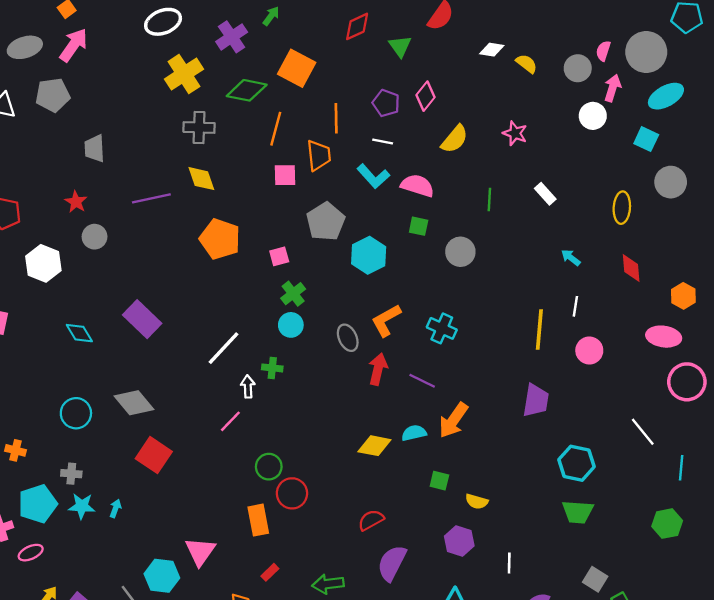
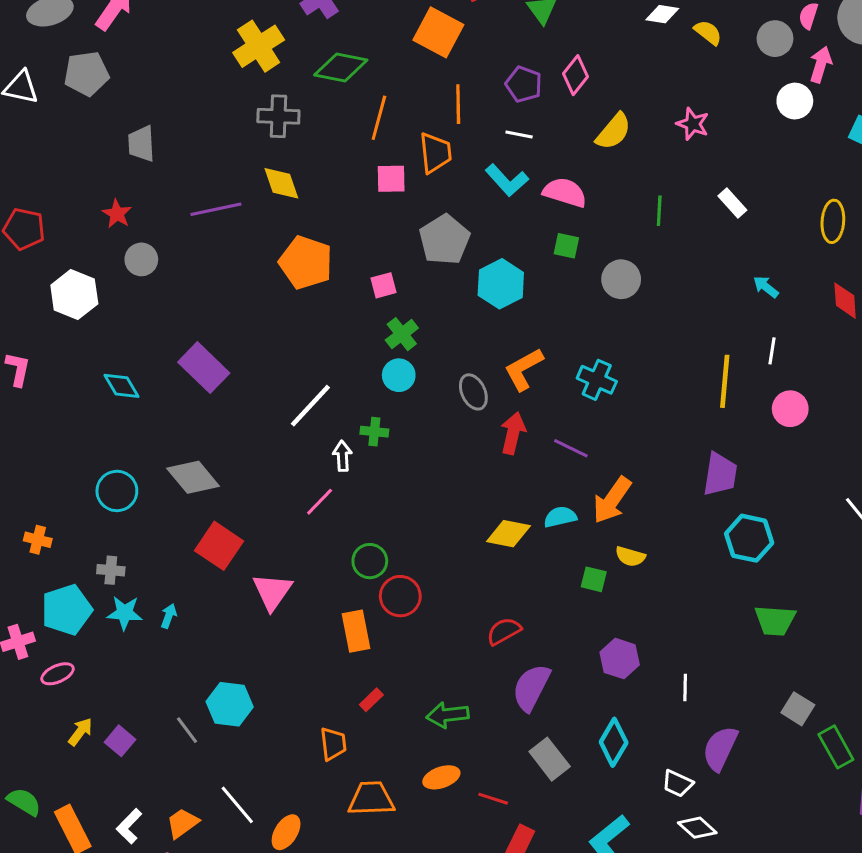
orange square: (297, 68) -> (438, 32), moved
cyan hexagon: (577, 463) -> (749, 538), moved
yellow semicircle: (477, 501) -> (630, 556), moved
pink triangle: (200, 551) -> (272, 592), moved

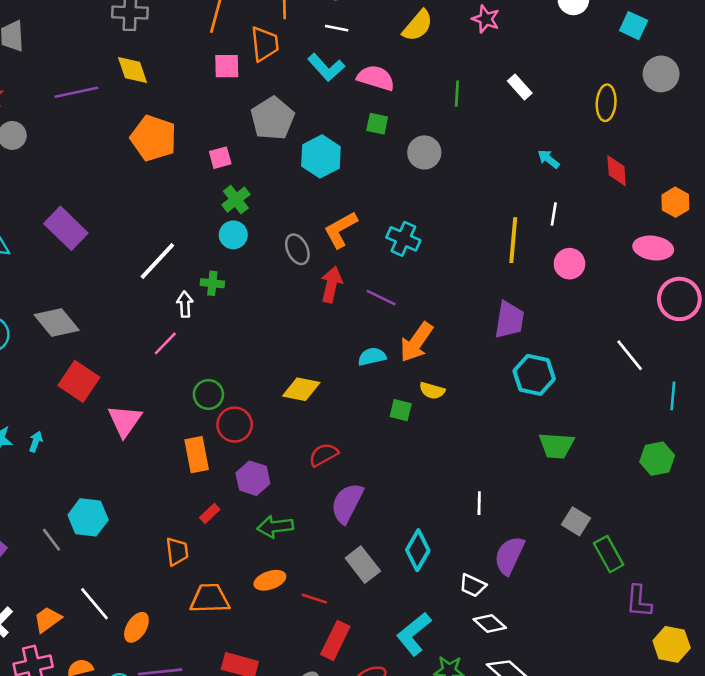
yellow diamond: (508, 534) -> (301, 389), moved
purple hexagon: (620, 659) -> (253, 478), moved

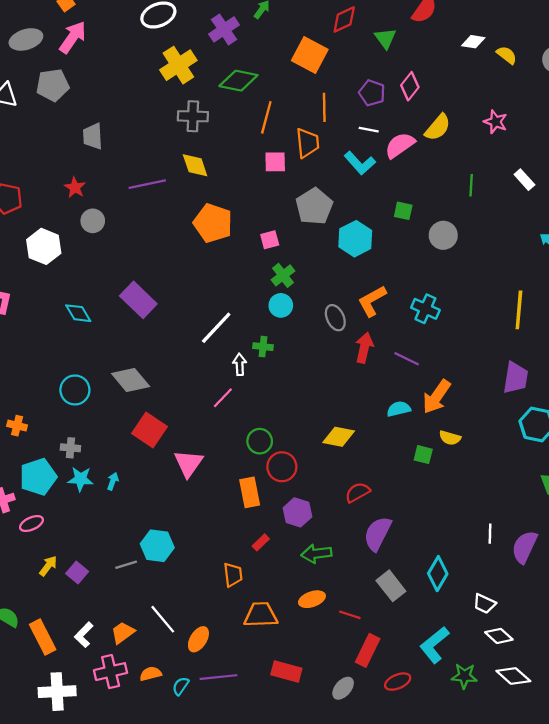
pink semicircle: (376, 78) -> (400, 145), moved, turned -52
gray line: (51, 540) -> (126, 565), turned -70
purple semicircle: (509, 555) -> (524, 547), moved

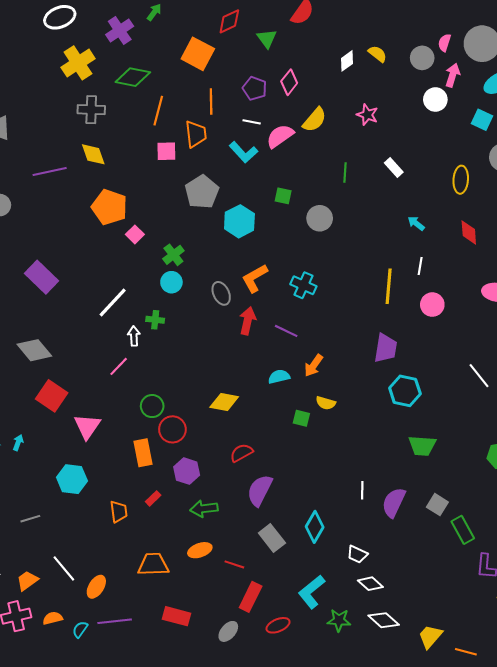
white diamond: (473, 42) -> (347, 61), moved, turned -45
pink square: (270, 240) -> (135, 234), moved, turned -30
orange arrow: (437, 397) -> (314, 365), size x0.7
cyan hexagon: (157, 546) -> (72, 479), moved
orange trapezoid: (233, 575) -> (119, 512), moved

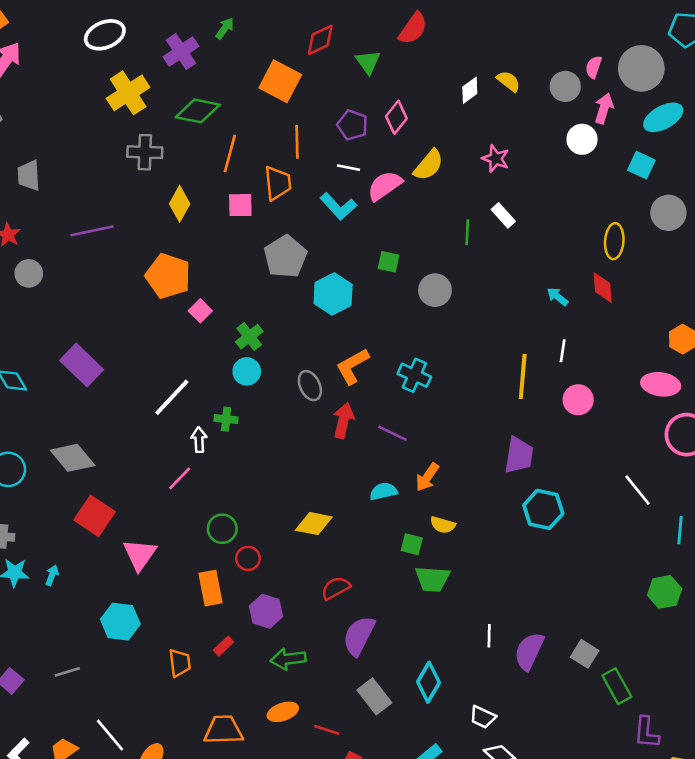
yellow diamond: (93, 154) -> (180, 204), moved, turned 48
white rectangle: (394, 168) -> (503, 215), moved
red diamond: (469, 232) -> (603, 288), moved
red circle: (172, 429) -> (248, 558), size x0.7
green trapezoid: (422, 446) -> (432, 579), moved

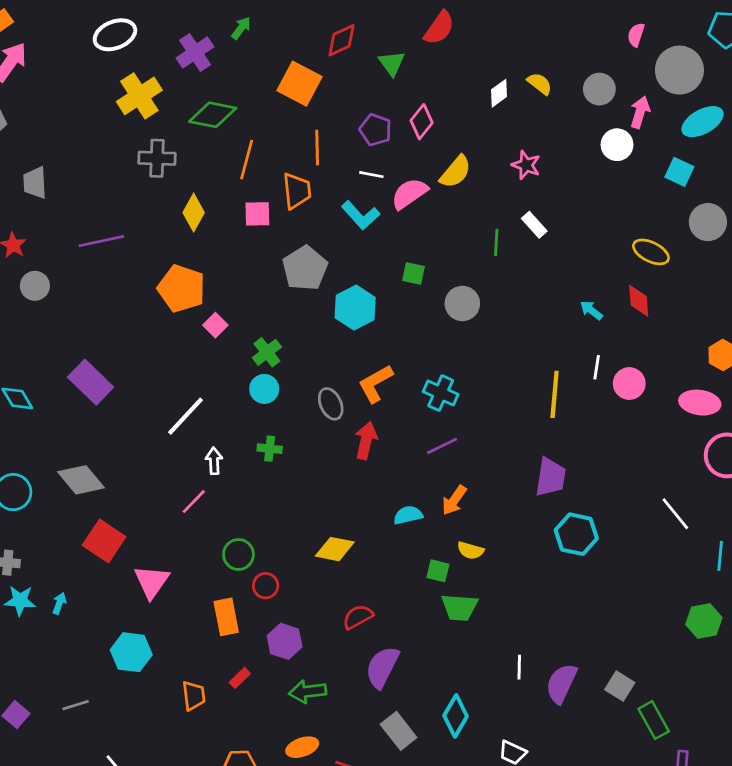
pink semicircle: (594, 67) -> (636, 35), moved
yellow ellipse: (614, 241) -> (651, 252), turned -68
pink circle: (578, 400) -> (629, 384), moved
green cross: (226, 419) -> (270, 449), moved
purple line: (392, 433) -> (442, 446), moved, turned -52

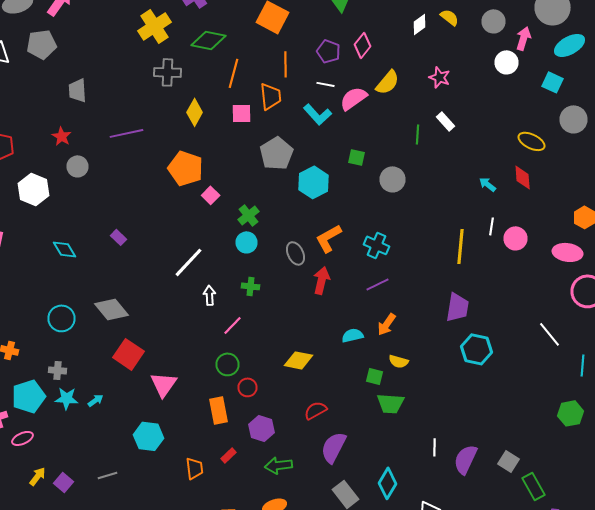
purple rectangle: (91, 382) -> (118, 237), size x0.5
pink line: (194, 502) -> (232, 325), moved
cyan arrow: (59, 603) -> (96, 400), turned 35

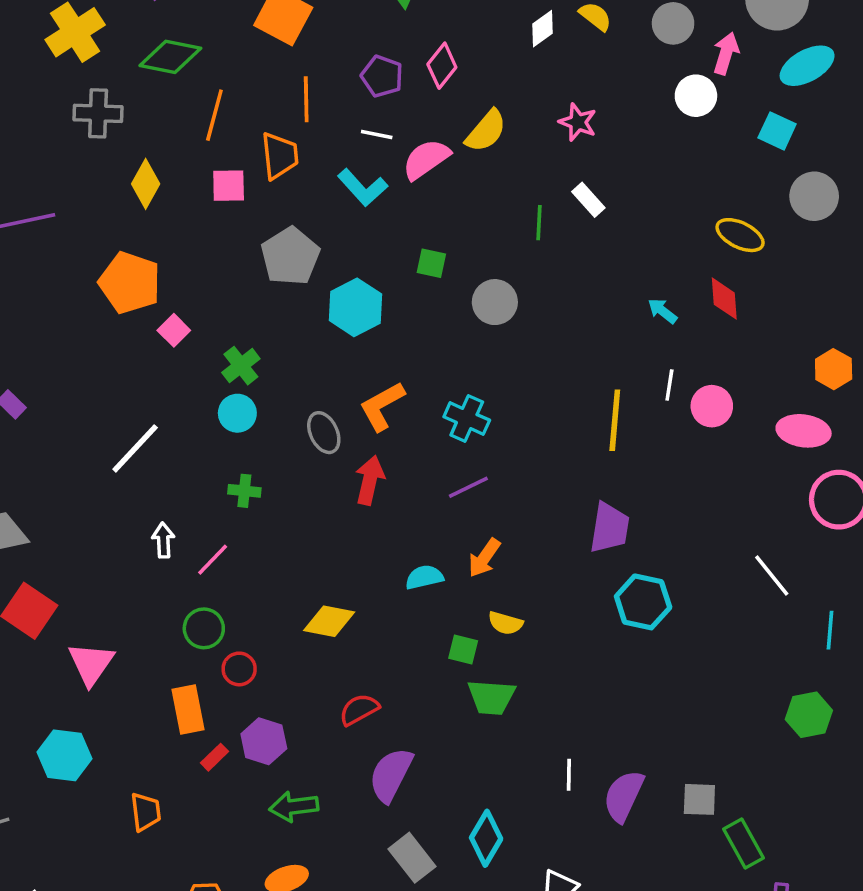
white arrow: (210, 295) -> (163, 540), moved
red rectangle: (228, 455) -> (214, 757), moved
gray square: (508, 461) -> (699, 799), turned -30

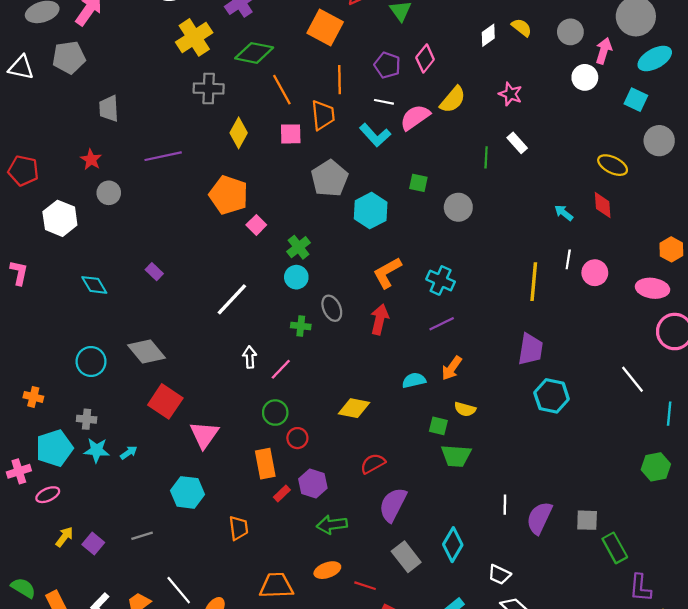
orange line: (214, 115) -> (282, 90), turned -44
gray ellipse: (324, 433) -> (332, 308), moved

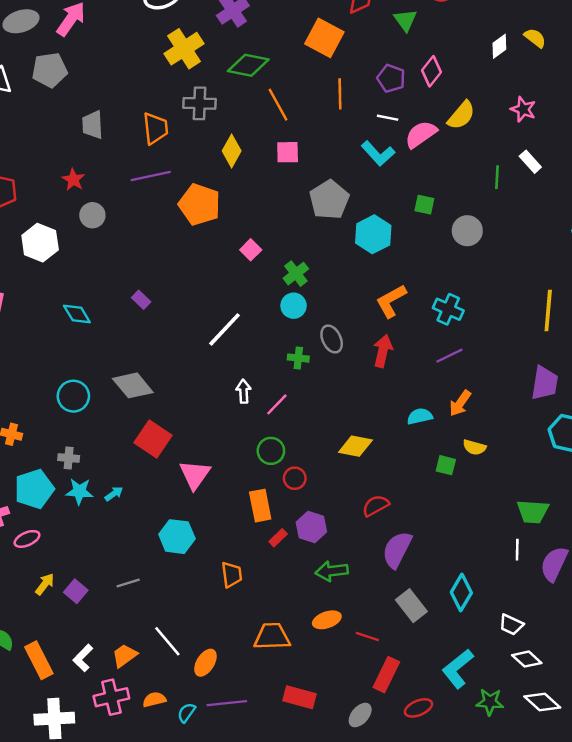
orange trapezoid: (323, 115) -> (155, 128), moved
orange pentagon: (229, 195) -> (200, 205), moved
green trapezoid: (456, 456) -> (533, 512), moved

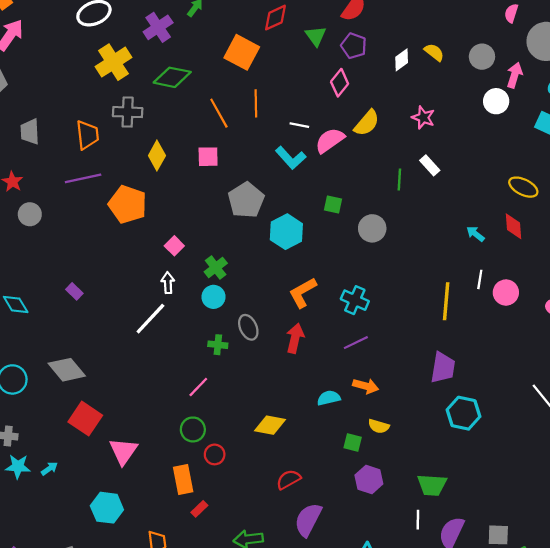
purple pentagon: (391, 78) -> (354, 46), moved
orange line: (278, 105) -> (219, 113), moved
white arrow: (244, 391) -> (168, 283), moved
orange arrow: (460, 403) -> (366, 386), turned -110
purple hexagon: (311, 527) -> (369, 479), moved

